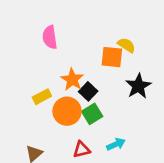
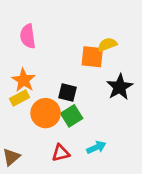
yellow semicircle: (126, 45) -> (107, 44), turned -54
orange star: (72, 79) -> (24, 80), moved
black square: (88, 91) -> (68, 93), turned -30

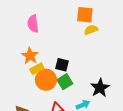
orange square: (92, 57) -> (85, 15), moved
black star: (120, 87) -> (100, 88), moved
yellow rectangle: (20, 98) -> (37, 69), moved

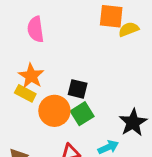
yellow semicircle: (91, 30) -> (129, 29), moved
yellow rectangle: (37, 69) -> (25, 93), moved, turned 56

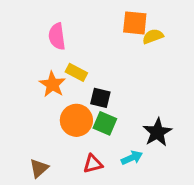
yellow rectangle: (25, 93) -> (76, 72), moved
green square: (82, 114) -> (105, 123), turned -35

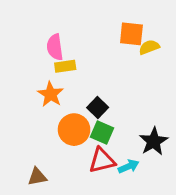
yellow rectangle: (76, 72) -> (65, 66), moved, turned -36
black square: (100, 98) -> (98, 107), turned 30
red triangle: (93, 164) -> (102, 161), moved, size x1.4
brown triangle: (39, 168) -> (37, 177), turned 30

